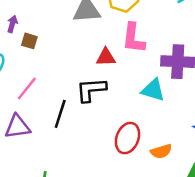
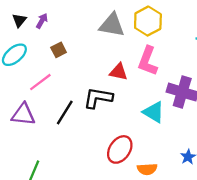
brown square: (29, 41) -> (59, 50), moved, turned 32

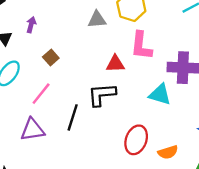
purple arrow: (42, 21) -> (31, 25), moved
gray triangle: (112, 25) -> (97, 20), size x0.7

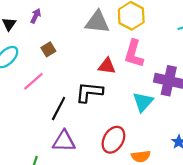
gray triangle: (97, 20) -> (97, 22), size x1.4
cyan triangle: (160, 95) -> (143, 102), turned 45
purple triangle: (33, 130) -> (64, 141), moved

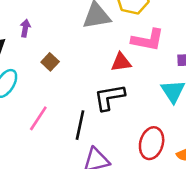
pink L-shape: (134, 54) -> (148, 40), turned -80
pink line: (33, 81) -> (38, 118), moved

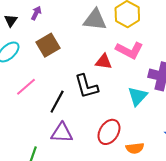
brown square: (50, 62) -> (48, 45), size x1.6
black L-shape: (109, 97) -> (86, 86), turned -112

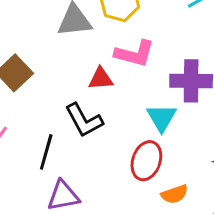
red ellipse: (109, 132) -> (146, 161), moved

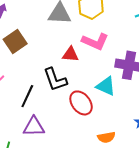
cyan triangle: (162, 118) -> (106, 86), turned -45
red ellipse: (146, 161) -> (81, 103), moved, turned -65

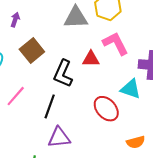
pink L-shape: (95, 42) -> (115, 43), turned -136
black L-shape: (55, 80) -> (63, 74), moved, turned 48

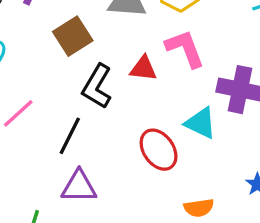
brown square: (32, 51) -> (73, 36), moved

